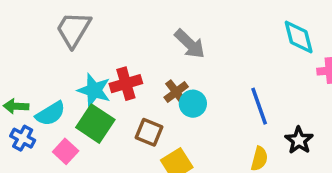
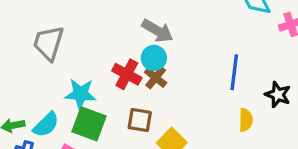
red cross: (126, 84) -> (127, 74), moved, turned -32
cyan circle: (193, 104) -> (154, 58), moved
blue line: (259, 106) -> (234, 72), turned 40

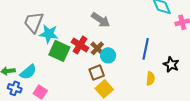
cyan circle: (154, 58) -> (108, 55), moved
cyan star: (80, 94) -> (49, 34), moved
brown square: (140, 120) -> (97, 73), moved, turned -35
green square: (89, 124) -> (59, 51), moved

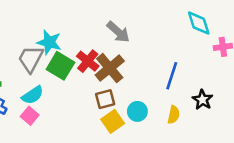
gray trapezoid: (34, 22) -> (31, 59), moved
brown cross: (97, 48) -> (110, 68), size x1.6
cyan circle: (108, 55) -> (137, 111), moved
cyan semicircle: (28, 72) -> (33, 95), moved

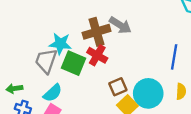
brown cross: (110, 68) -> (96, 32), moved, turned 32
cyan circle: (137, 111) -> (148, 93), size x1.6

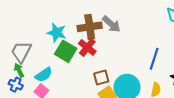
gray trapezoid: (46, 61) -> (21, 52), moved
green arrow: (14, 89) -> (19, 70), moved, turned 64

